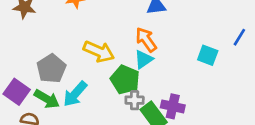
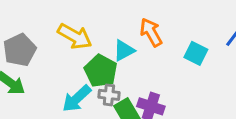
orange arrow: (146, 40) -> (151, 32), moved
cyan arrow: (75, 94) -> (77, 99), moved

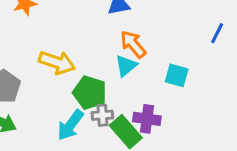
cyan triangle: (124, 51) -> (126, 66), moved
cyan square: (196, 53) -> (177, 75), moved

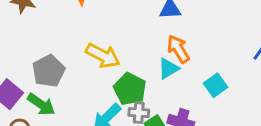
cyan square: (177, 75) -> (215, 85), turned 30

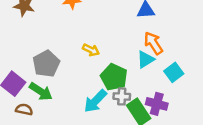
yellow arrow: (103, 56) -> (91, 50), size x0.6
cyan square: (215, 85) -> (174, 72), moved

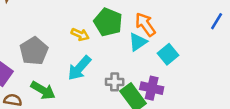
green pentagon: (114, 77) -> (108, 22), moved
green arrow: (41, 92) -> (43, 90), moved
cyan arrow: (95, 101) -> (79, 68), moved

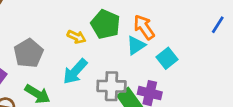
gray cross: (115, 82) -> (112, 86), size x1.5

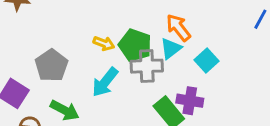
green pentagon: (105, 24) -> (135, 45), moved
gray cross: (112, 86) -> (147, 66), moved

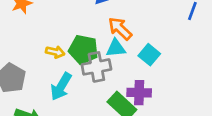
cyan triangle: (171, 48) -> (116, 48), turned 40

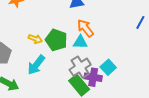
cyan square: (149, 55) -> (108, 67), moved
gray cross: (96, 67) -> (80, 67), moved, turned -30

